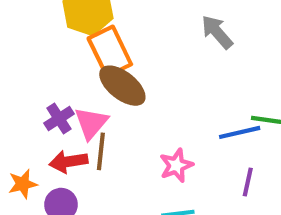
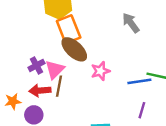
pink star: (176, 165) -> (100, 71), moved

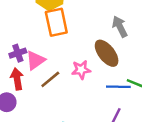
brown ellipse: (74, 49) -> (107, 53), moved
brown line: (59, 86) -> (50, 79), moved, turned 30
red arrow: (40, 91) -> (17, 79), turned 75

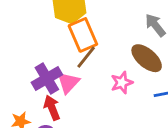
purple cross: (18, 53) -> (47, 79), size x1.5
brown line: (50, 79) -> (86, 57), moved

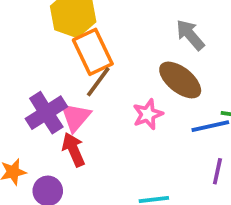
red arrow: (52, 108) -> (74, 150), moved

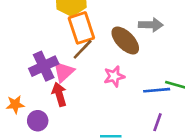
gray arrow: (190, 35) -> (151, 25), turned 125
brown ellipse: (180, 80) -> (125, 40), moved

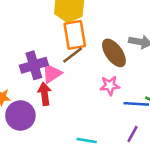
pink star: (114, 76) -> (110, 86), moved
purple circle: (38, 121) -> (20, 116), size x1.5

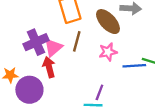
brown line: (73, 55) -> (77, 41), moved, turned -30
purple line: (133, 134) -> (99, 92), moved

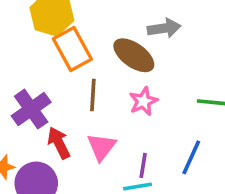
pink triangle: (53, 47) -> (102, 147), moved
blue line: (134, 66) -> (191, 157), moved, turned -50

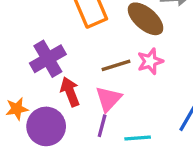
brown line: (93, 95) -> (116, 65), moved, turned 64
purple line: (143, 165) -> (102, 126), moved

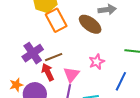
pink star: (150, 61) -> (97, 62), moved
brown line: (116, 65) -> (54, 57), moved

